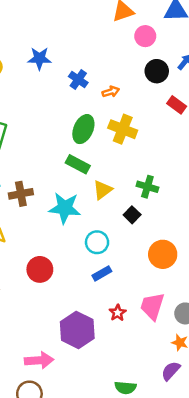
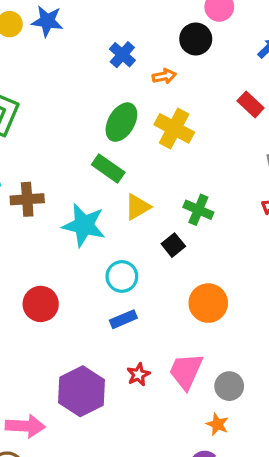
blue star: (39, 58) -> (47, 21), moved
black circle: (157, 71) -> (196, 39), moved

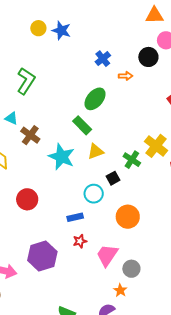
yellow cross: (174, 128) -> (156, 146), moved
brown cross: (27, 199) -> (30, 135), turned 30
cyan circle: (122, 276) -> (94, 194), moved
red star: (138, 374) -> (80, 241), moved

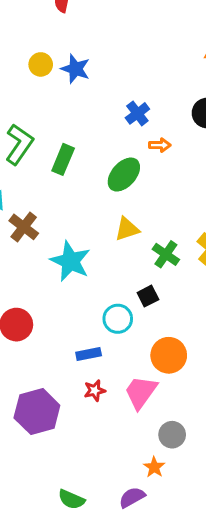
orange arrow: (126, 76) -> (160, 145), moved
green rectangle: (82, 125) -> (63, 159), moved, turned 66
yellow triangle: (96, 151) -> (127, 229), moved
green cross: (132, 160) -> (166, 254), moved
pink trapezoid: (107, 255) -> (141, 392), moved

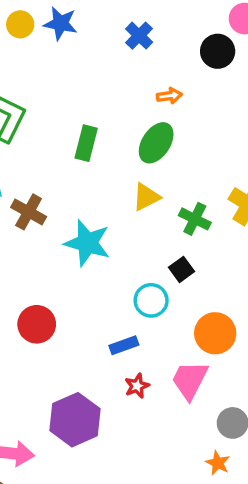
blue cross: (137, 113) -> (139, 36), moved
green rectangle: (63, 159) -> (86, 143), moved
green ellipse: (124, 175) -> (156, 143), moved

